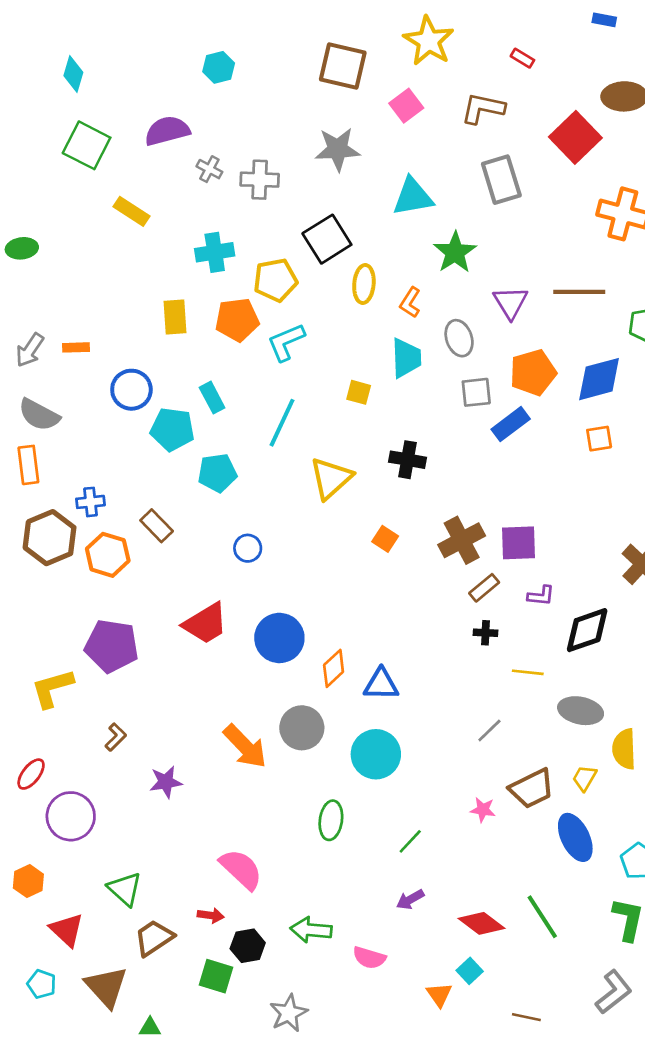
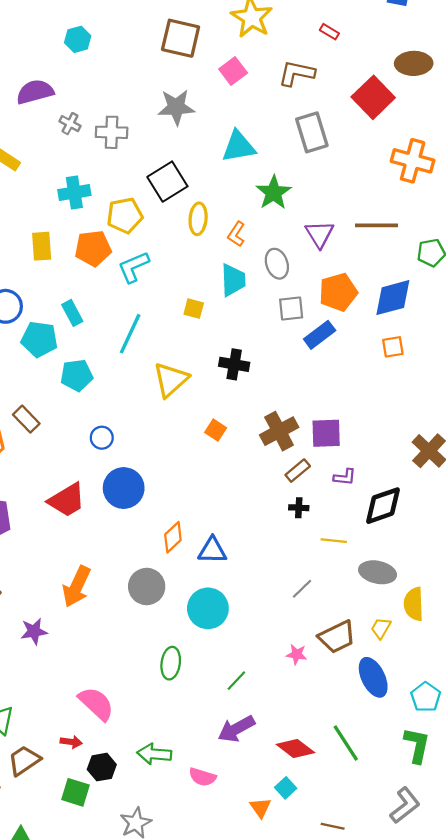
blue circle: (279, 638) -> (124, 488), moved
orange arrow: (245, 746) -> (77, 587), moved, turned 69
purple arrow: (410, 900) -> (236, 729), size x1.6

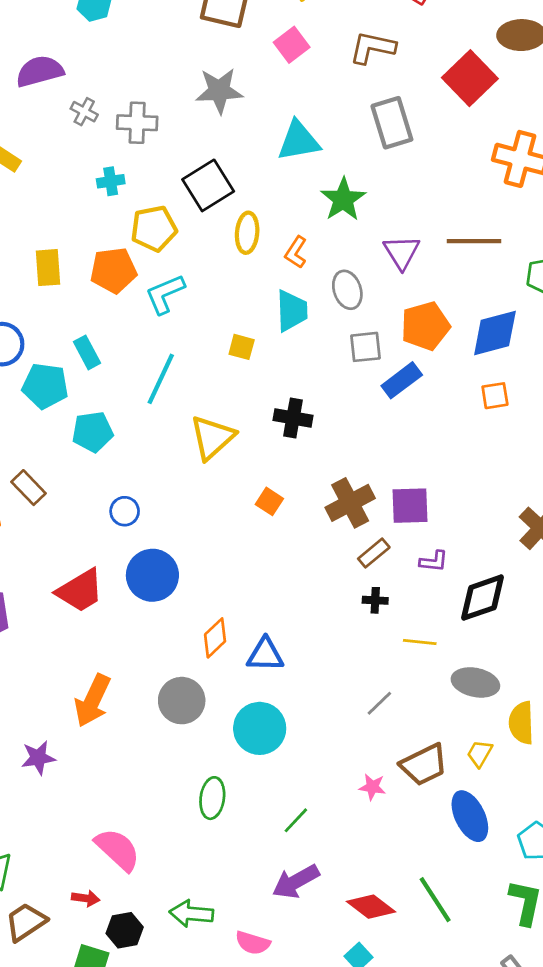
cyan cross: (74, 193) -> (111, 181), moved, size x0.7

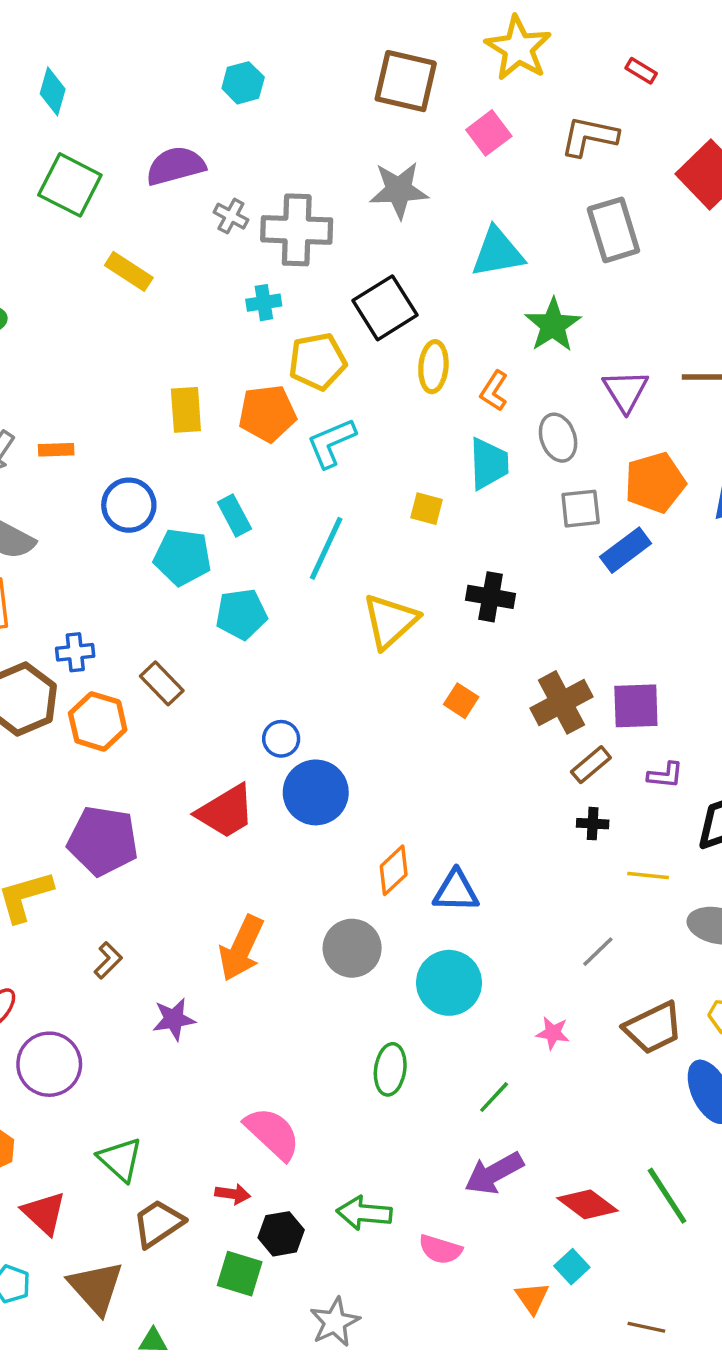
gray cross: (137, 123) -> (297, 230), size x1.4
blue circle: (125, 511) -> (281, 739), moved
pink star: (372, 787) -> (553, 1033), moved

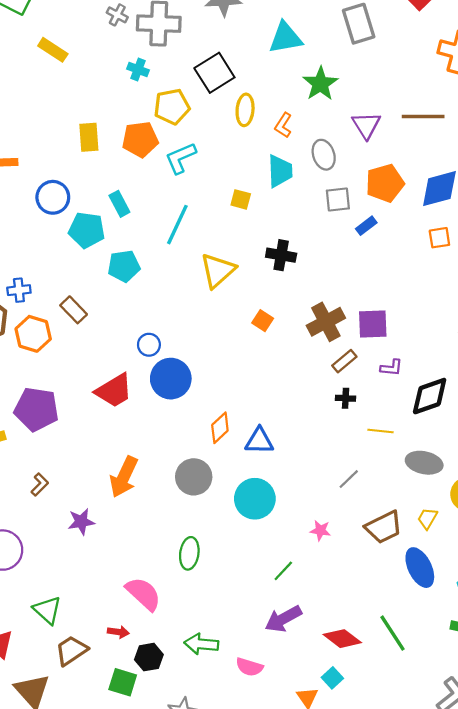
cyan cross: (264, 303) -> (138, 70), turned 30
blue rectangle: (626, 550) -> (366, 226), size x0.7
green ellipse: (390, 1069) -> (189, 553), moved

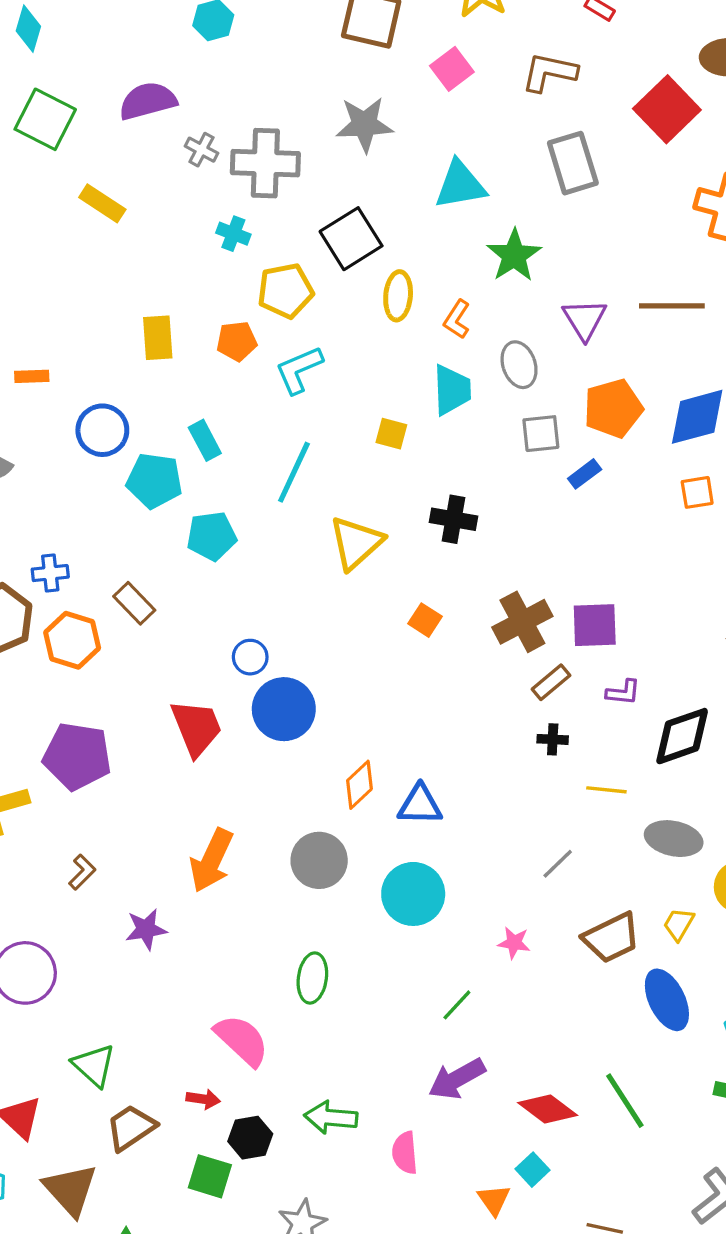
orange pentagon: (140, 139) -> (237, 341), size x0.7
red trapezoid: (114, 391) -> (196, 728), turned -81
pink semicircle: (249, 667) -> (405, 1153), turned 68

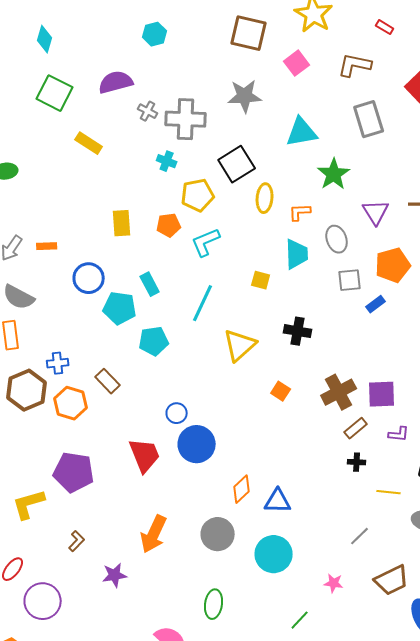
orange L-shape: (457, 319) -> (300, 212), turned 55

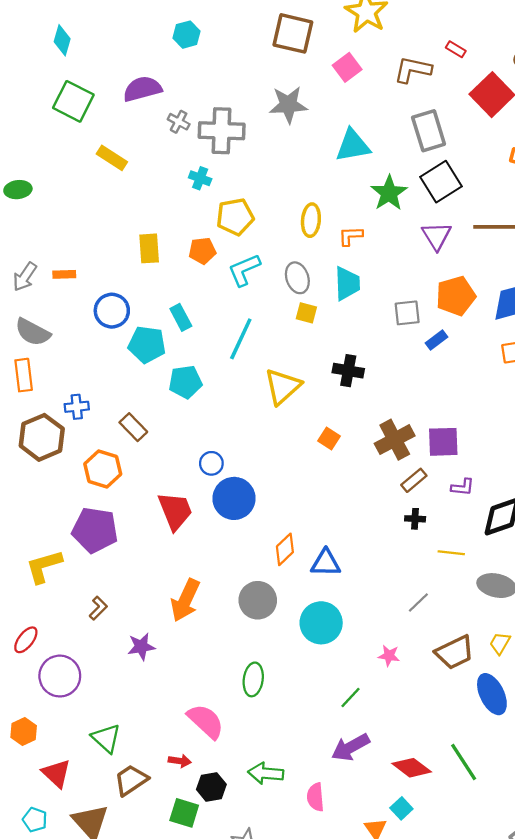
red rectangle: (385, 27) -> (456, 49), moved
black square: (237, 164) -> (441, 182), moved
gray ellipse: (337, 239) -> (297, 278), moved
orange hexagon: (71, 403) -> (103, 469), moved

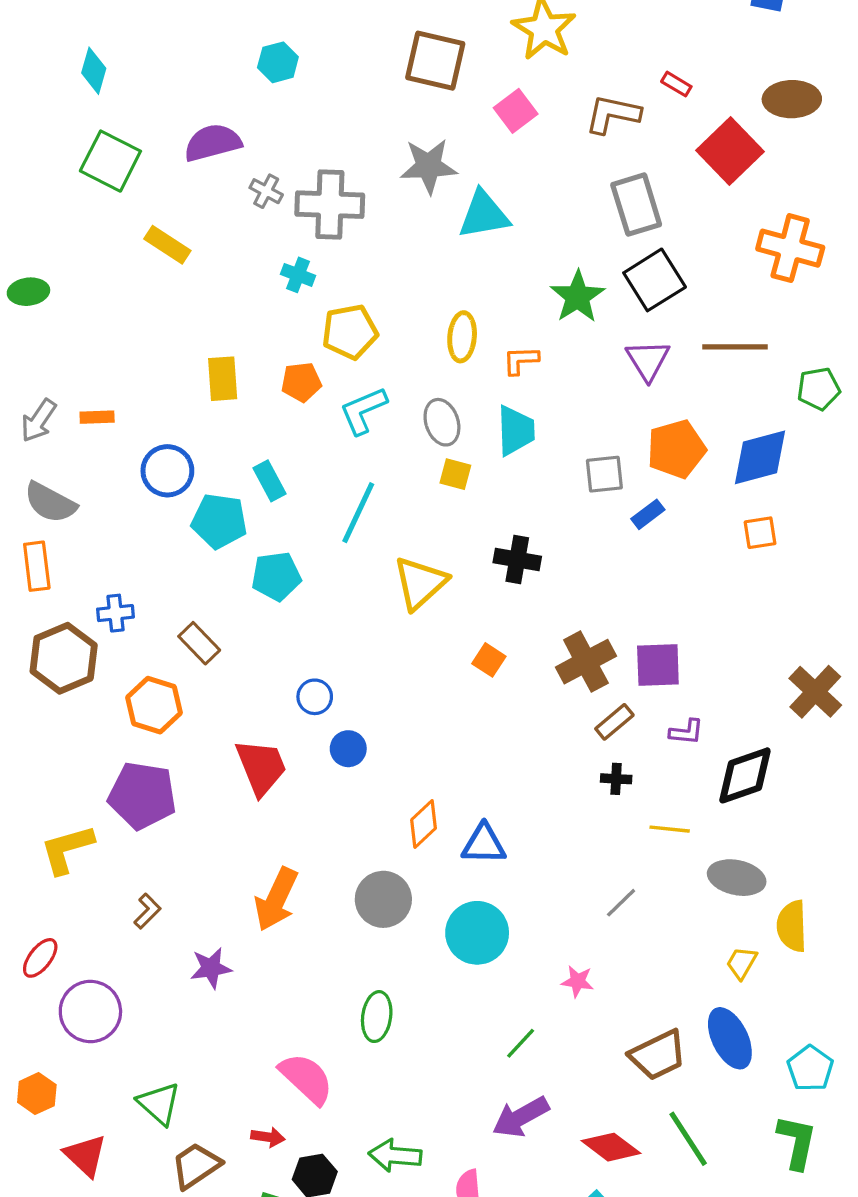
cyan triangle: (353, 145) -> (484, 215), moved
blue circle: (234, 498) -> (348, 749), size x0.6
brown trapezoid: (455, 652) -> (658, 1055), moved

